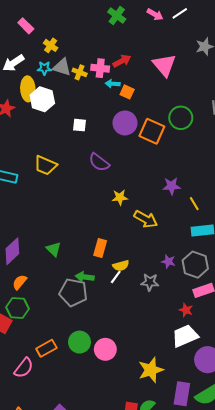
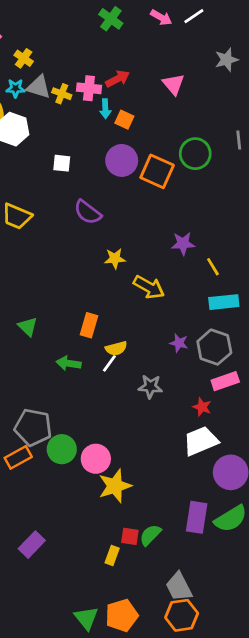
pink triangle: (164, 65) -> (173, 84), size x0.7
cyan arrow: (113, 84) -> (105, 109), turned -96
gray star: (150, 282) -> (150, 387), moved
gray pentagon: (73, 292) -> (33, 427), moved
yellow star: (151, 370) -> (115, 486), moved

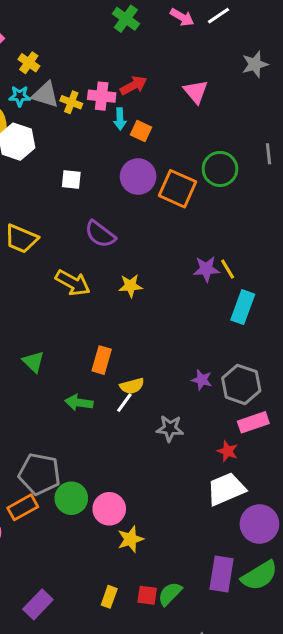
yellow line: (213, 267) -> (228, 269), moved
yellow arrow: (149, 287) -> (73, 283), moved
cyan rectangle: (224, 302) -> (243, 307), moved, turned -64
yellow star: (115, 486) -> (130, 539), size x0.7
yellow rectangle: (112, 555) -> (109, 597), moved

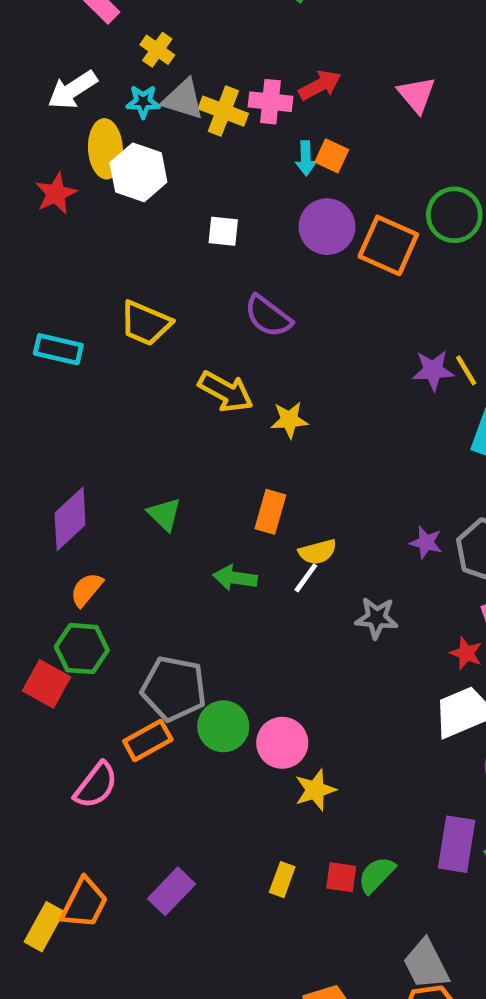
yellow cross: (71, 102) -> (223, 111), size x1.4
cyan arrow: (120, 119) -> (306, 158), moved
yellow star: (130, 286) -> (289, 420), moved

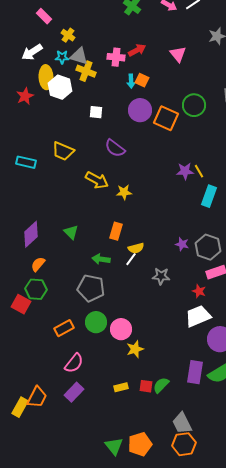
yellow cross: (223, 111) -> (86, 71), moved
gray pentagon: (174, 689) -> (91, 288), moved
pink semicircle: (96, 785) -> (74, 363), moved
yellow rectangle: (282, 880) -> (121, 387), turned 56

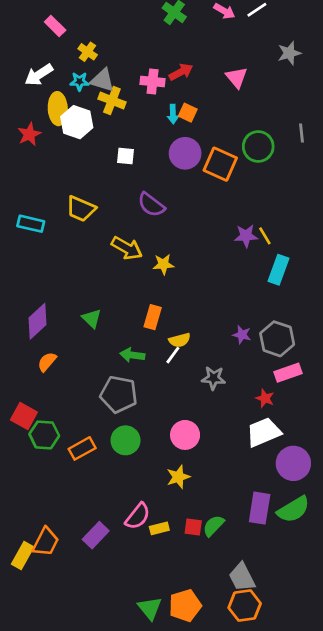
green hexagon: (36, 289) -> (44, 435), moved
pink circle: (121, 329) -> (185, 435), moved
pink semicircle: (74, 363) -> (138, 516), moved

